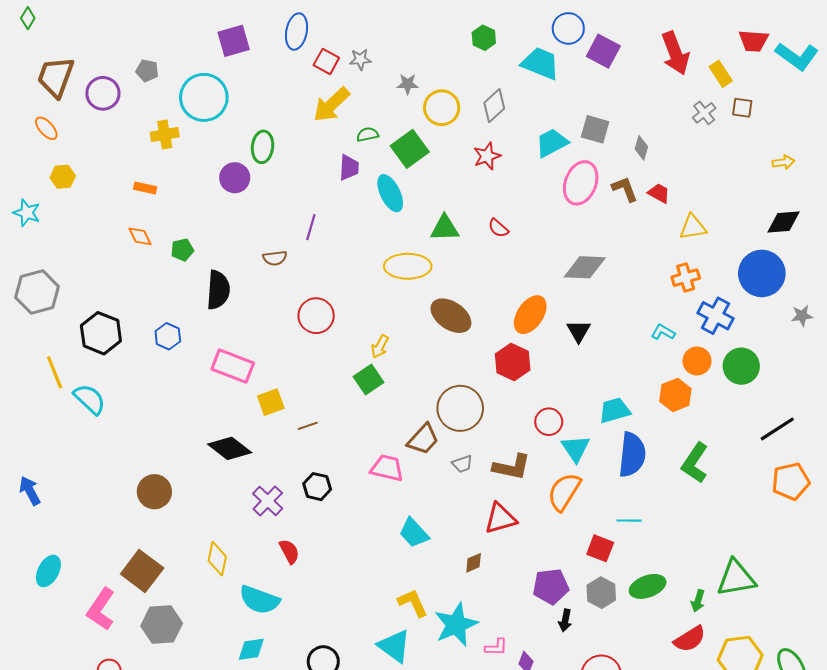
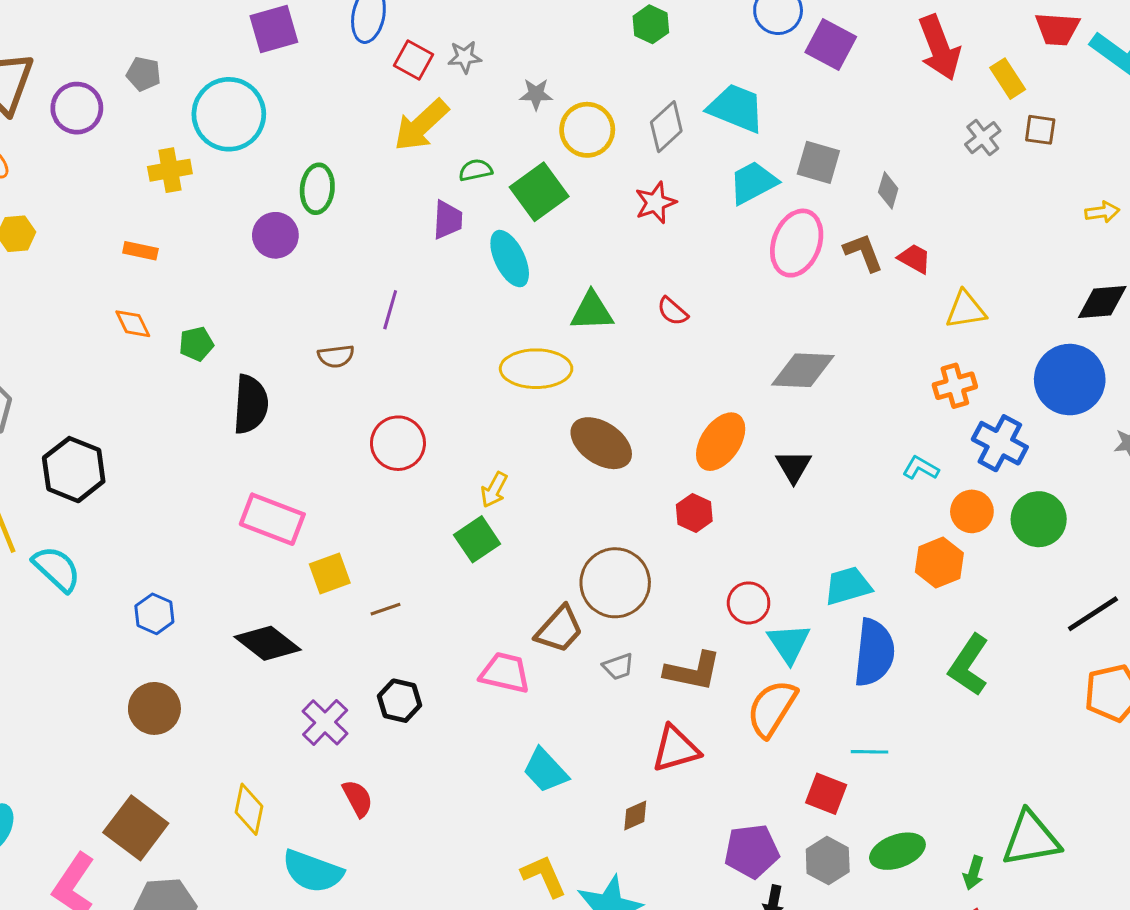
cyan trapezoid: (540, 63) -> (736, 108), moved
blue hexagon: (168, 336) -> (154, 614), moved
red hexagon: (513, 362) -> (694, 513), size x0.7

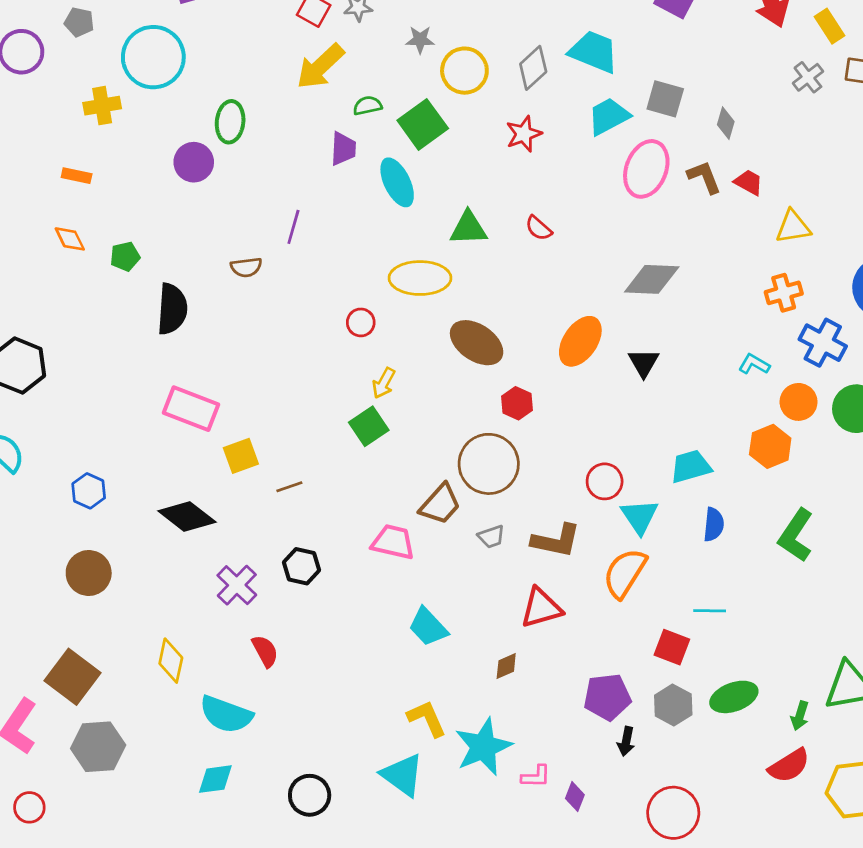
red circle: (398, 443) -> (361, 322), moved, size x0.6
red hexagon: (694, 513) -> (517, 403), moved
blue semicircle: (874, 653) -> (714, 525), size x0.6

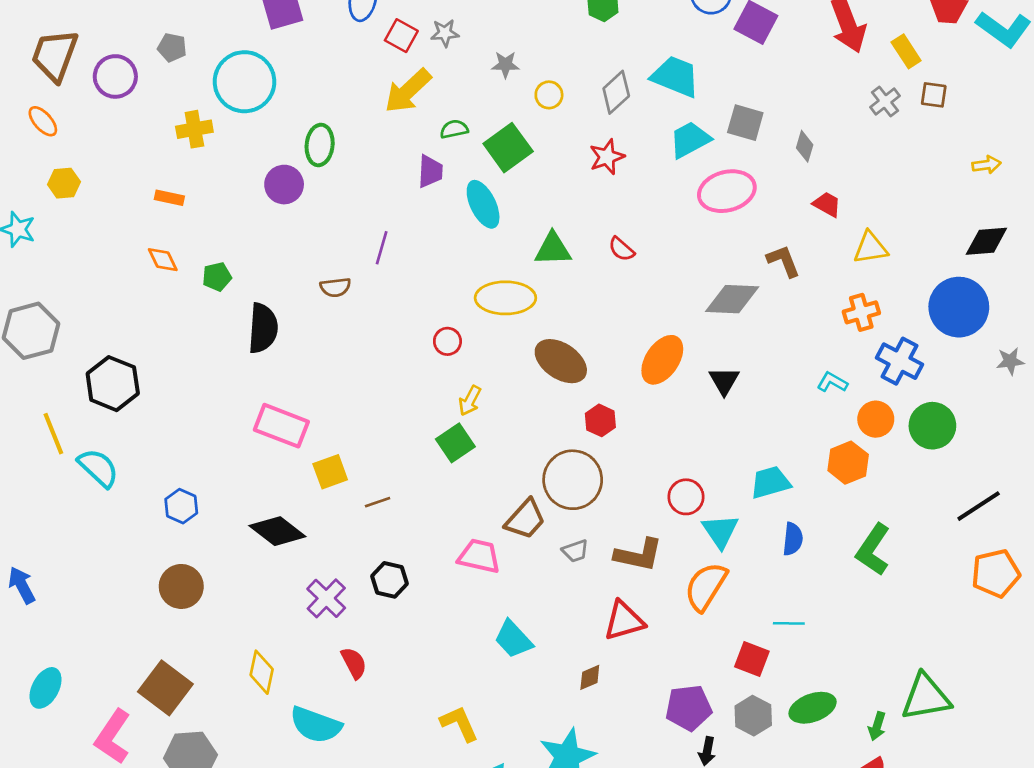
yellow circle: (464, 71) -> (549, 95), size x0.6
pink ellipse: (646, 169) -> (727, 191), turned 54
brown L-shape: (704, 177) -> (784, 261), moved
yellow L-shape: (427, 718) -> (459, 724), moved

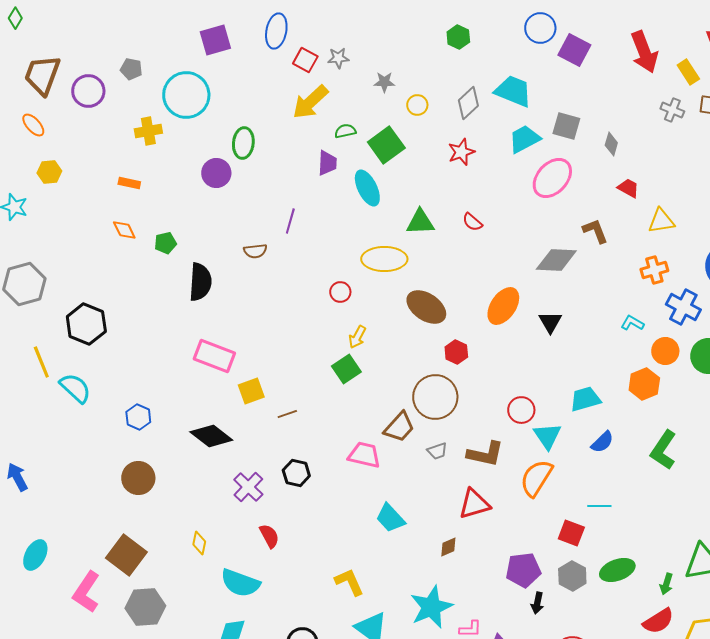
gray cross: (885, 101) -> (672, 110), turned -30
pink ellipse: (727, 191) -> (552, 178), turned -33
blue semicircle: (793, 539) -> (602, 442), turned 40
yellow diamond: (262, 672) -> (199, 543), size x0.7

